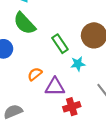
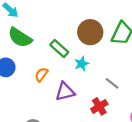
orange semicircle: (35, 74) -> (41, 74), moved
red cross: (72, 107) -> (99, 106), moved

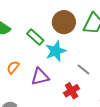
cyan star: (82, 64) -> (56, 51), size x1.5
orange semicircle: (41, 74) -> (13, 67), moved

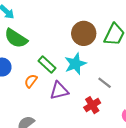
green rectangle: (35, 37) -> (47, 65), moved

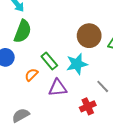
green semicircle: (16, 38) -> (23, 31), turned -110

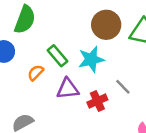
red cross: (88, 106) -> (97, 101), moved

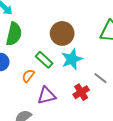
brown circle: (106, 25) -> (62, 33), moved
purple triangle: (68, 89) -> (47, 96), moved

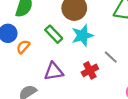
orange semicircle: (28, 76) -> (23, 47), moved

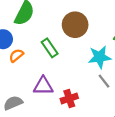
cyan star: (82, 35) -> (100, 57), moved
red cross: (90, 70) -> (69, 98), moved

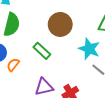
cyan star: (100, 57) -> (89, 49), turned -30

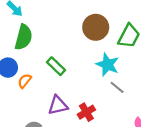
brown circle: (60, 24) -> (96, 27), moved

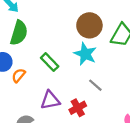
cyan star: (107, 65) -> (85, 54), moved
gray line: (117, 87) -> (95, 85), moved

